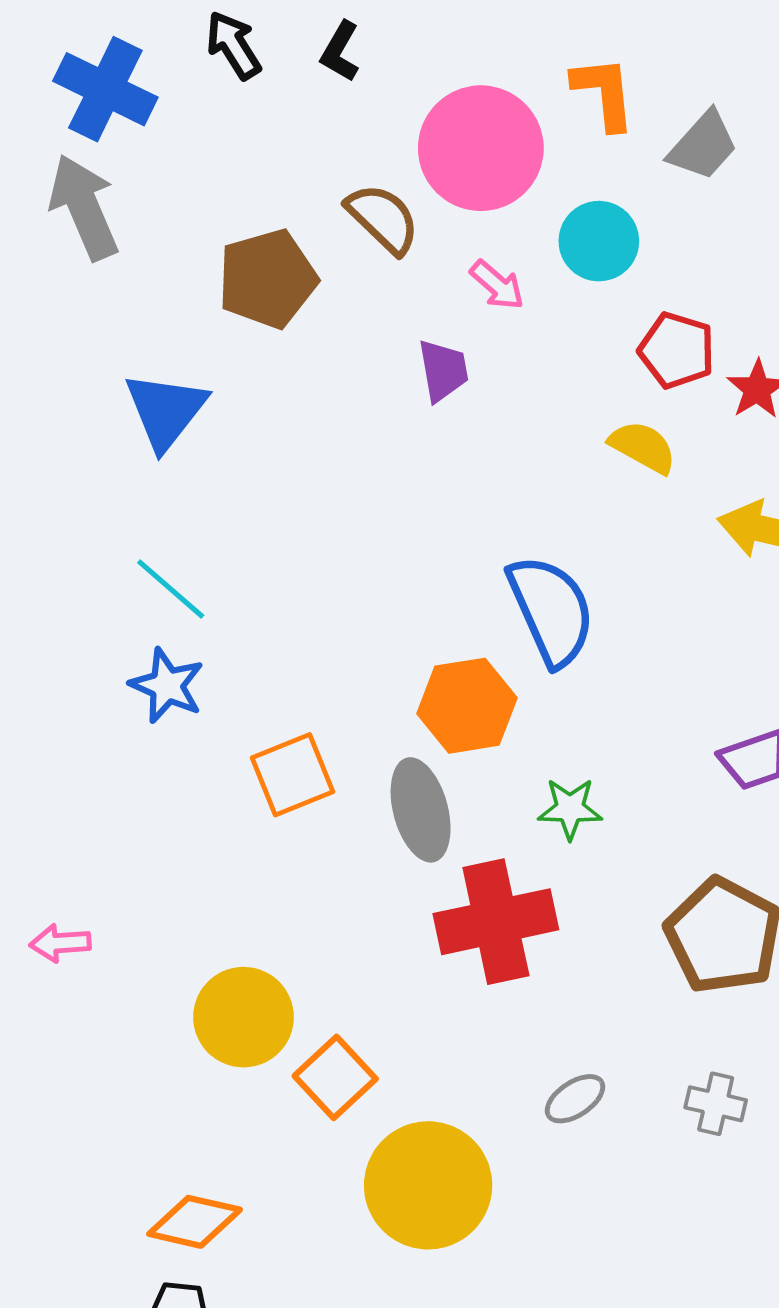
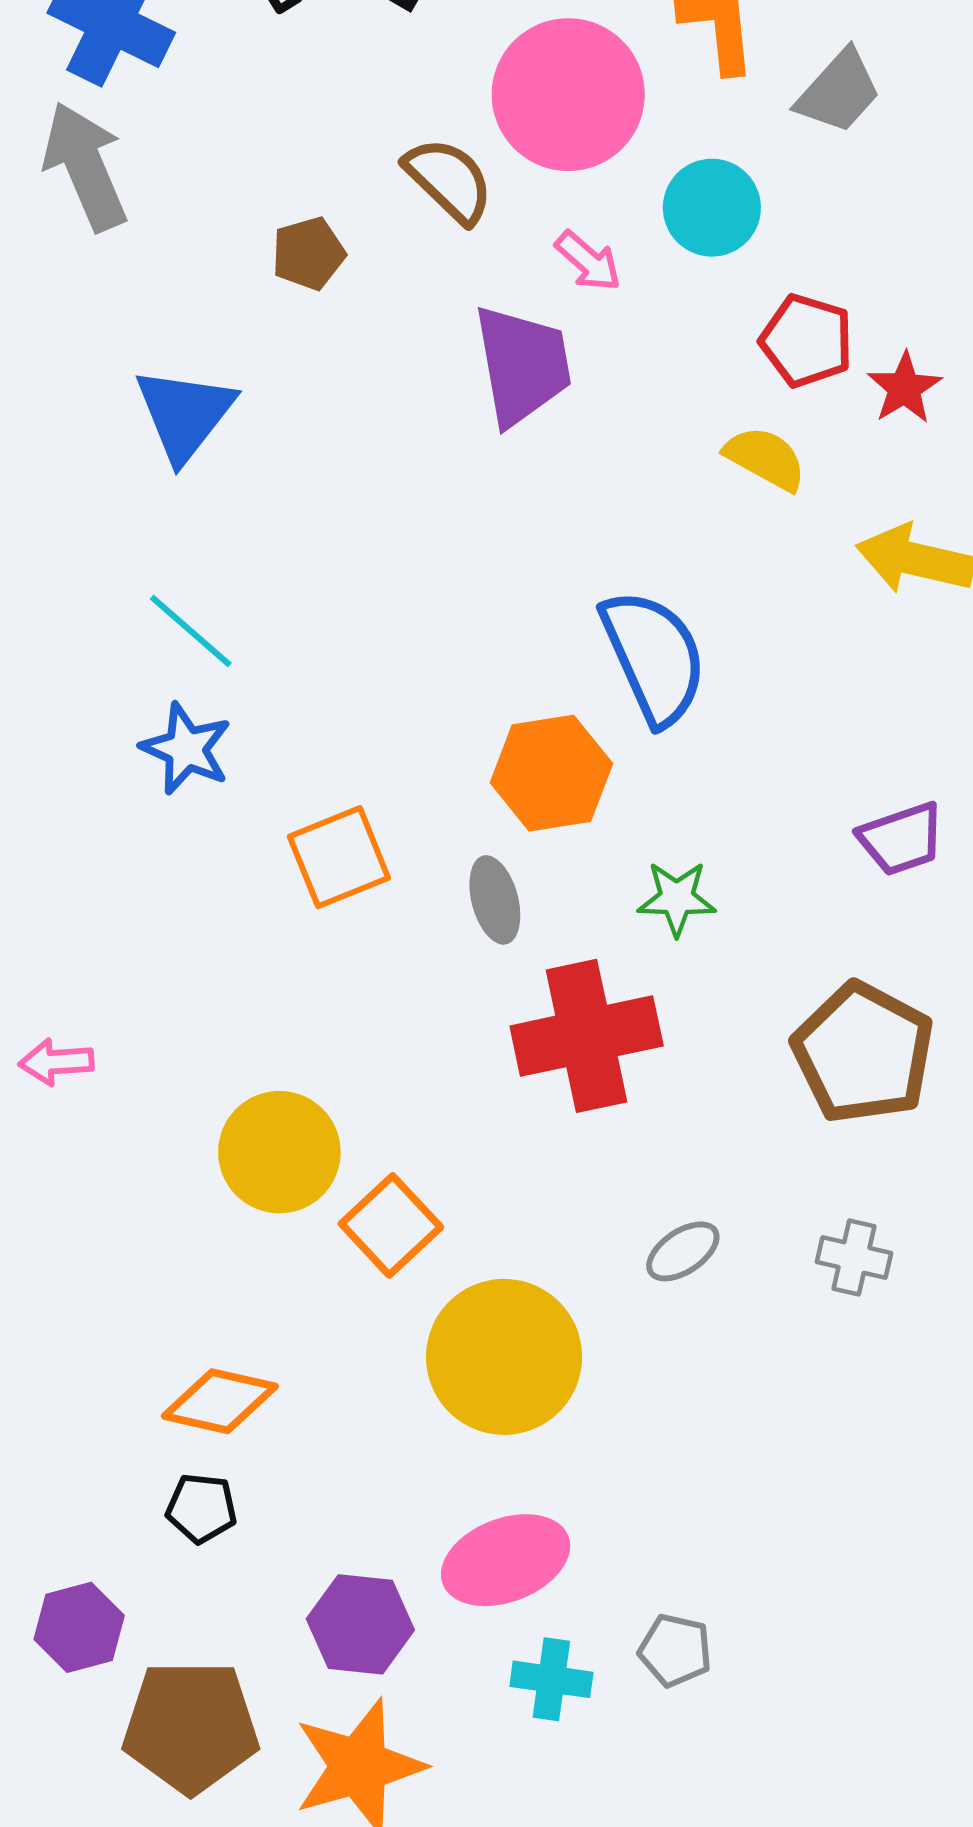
brown pentagon: (267, 279) -> (308, 254), size x0.6
purple trapezoid: (443, 370) -> (522, 365), size x1.6
gray ellipse: (421, 810) -> (495, 900), size x0.7

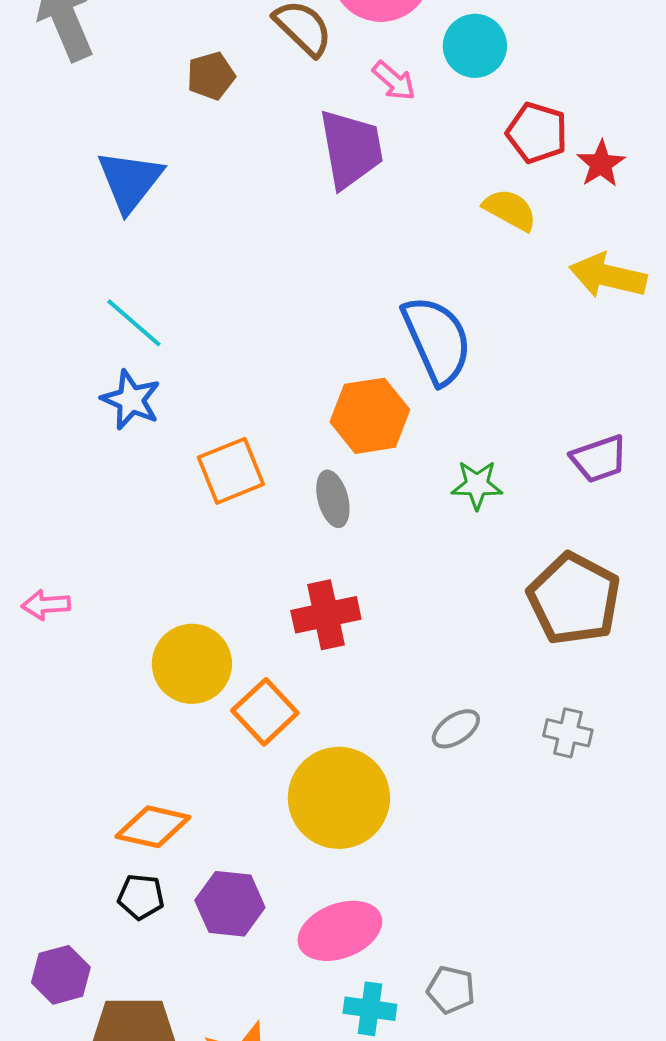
green star: (677, 898) -> (477, 485), moved
red cross: (587, 1036) -> (326, 615), moved, size x0.7
purple hexagon: (360, 1624) -> (230, 904), moved

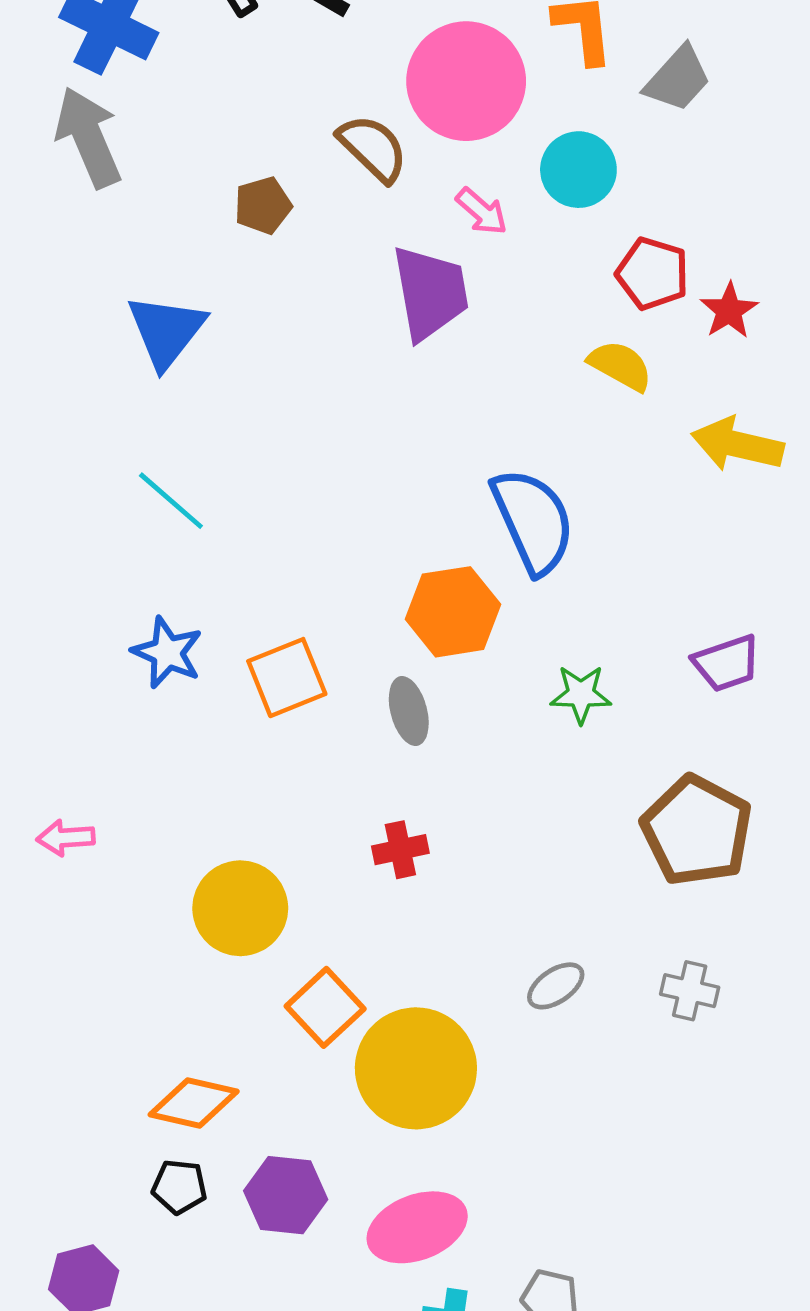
blue star: (131, 400) -> (167, 652), moved
red cross: (326, 615) -> (400, 850), size x0.7
orange square: (265, 712) -> (325, 1007), moved

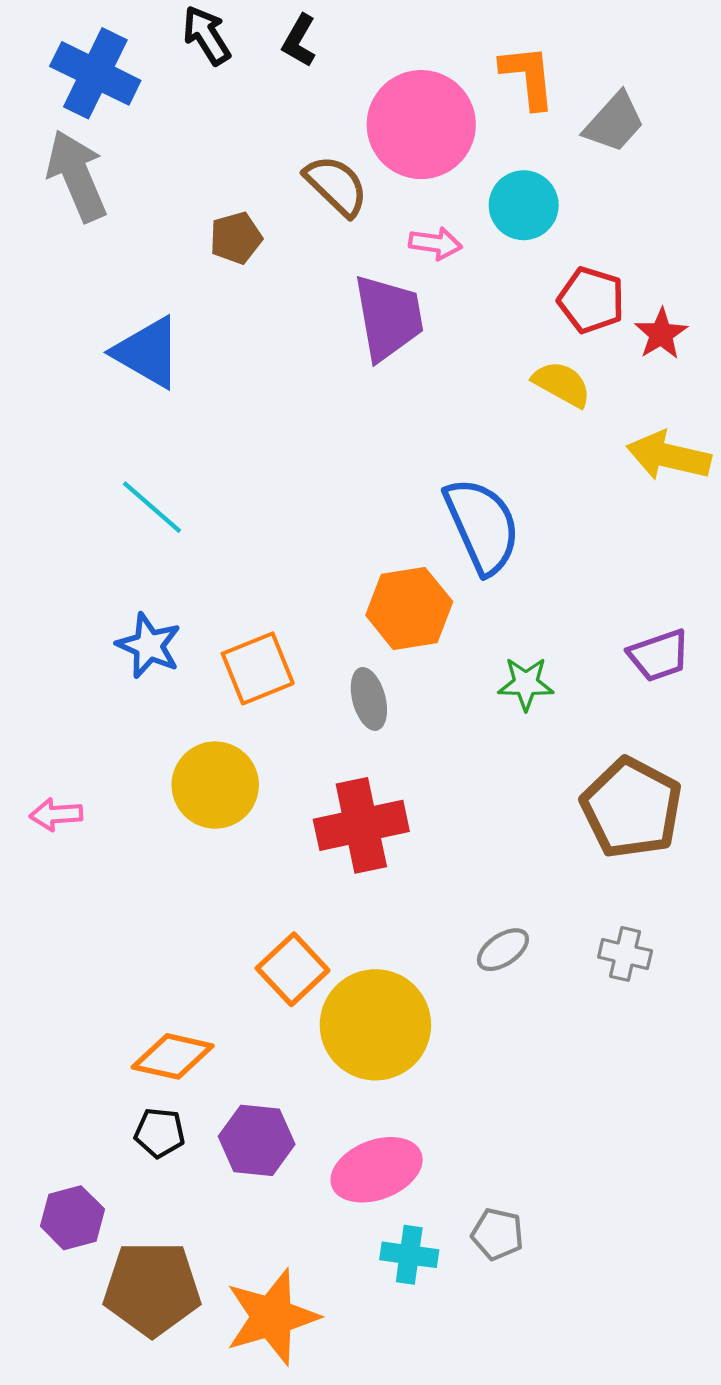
pink arrow: (482, 211) -> (435, 243), turned -33
blue triangle: (166, 331) -> (148, 352), turned -38
red cross: (400, 850) -> (361, 825), size x1.8
yellow circle: (240, 908) -> (215, 785), moved

